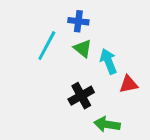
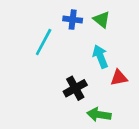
green triangle: (83, 48) -> (102, 20), moved

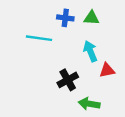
green triangle: (102, 20) -> (92, 18), turned -35
cyan line: (44, 42) -> (39, 38), turned 70

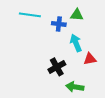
blue cross: (65, 18) -> (59, 24), moved
cyan line: (39, 38) -> (30, 15), moved

